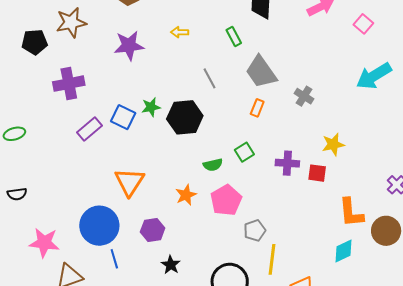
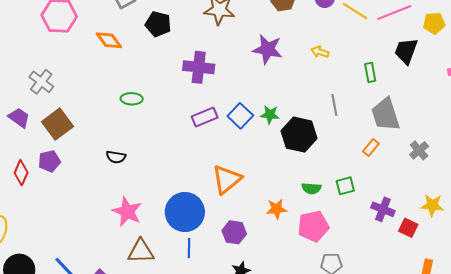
black pentagon: (35, 42) -> (158, 24), moved

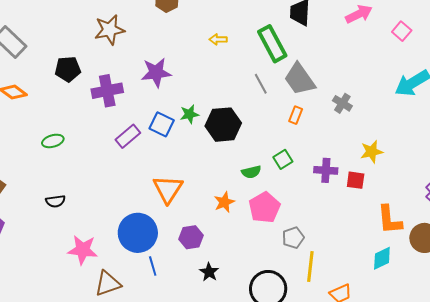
black pentagon: (158, 24) -> (68, 69), moved
purple star: (268, 49) -> (156, 73), moved
green rectangle: (370, 72) -> (272, 44), size x1.8
gray line: (334, 105) -> (261, 84), moved

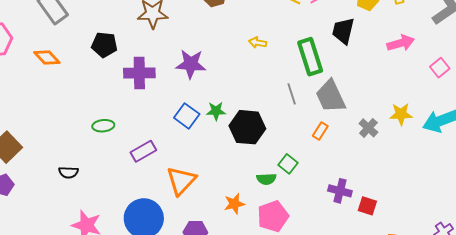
purple rectangle: (128, 136) -> (143, 151), moved
green ellipse: (53, 141) -> (103, 126), moved
yellow star: (372, 152) -> (401, 114), moved
green square: (283, 159) -> (288, 164), moved, turned -30

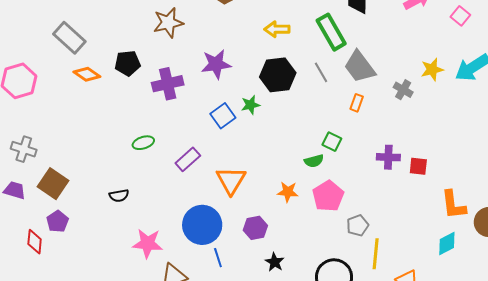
yellow arrow: (258, 43) -> (277, 29), size x1.4
orange diamond: (47, 57) -> (87, 74), moved
blue square: (187, 116) -> (223, 116), turned 30
black hexagon: (247, 127) -> (278, 75), moved
orange star: (234, 204) -> (288, 192), turned 30

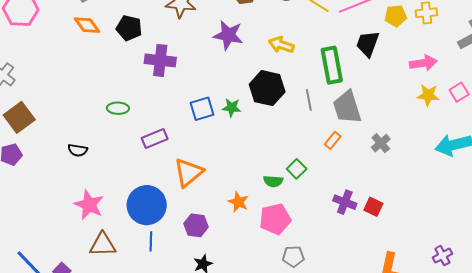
purple star: (216, 64) -> (228, 35), moved
yellow star: (432, 69) -> (428, 95), moved
red square: (418, 166) -> (373, 207), moved

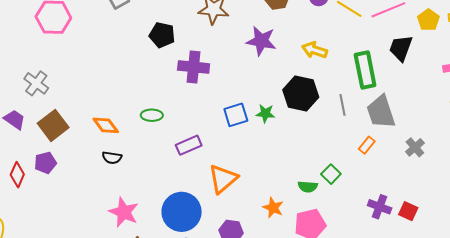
yellow pentagon: (396, 16) -> (428, 20), turned -30
orange diamond: (87, 25) -> (106, 125), moved

